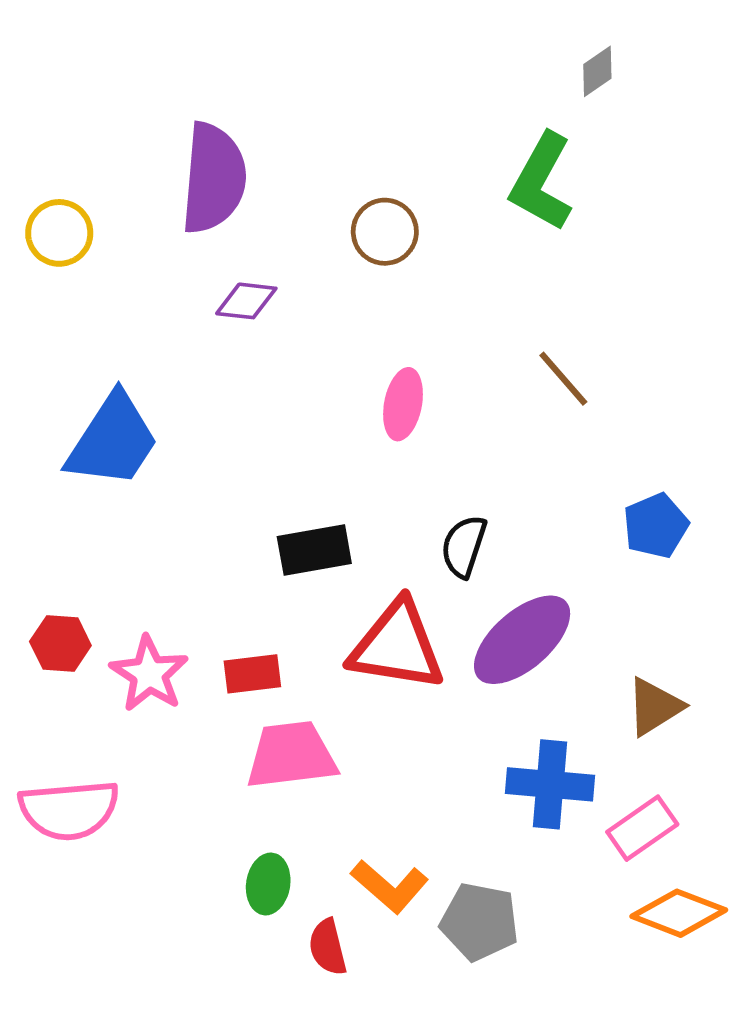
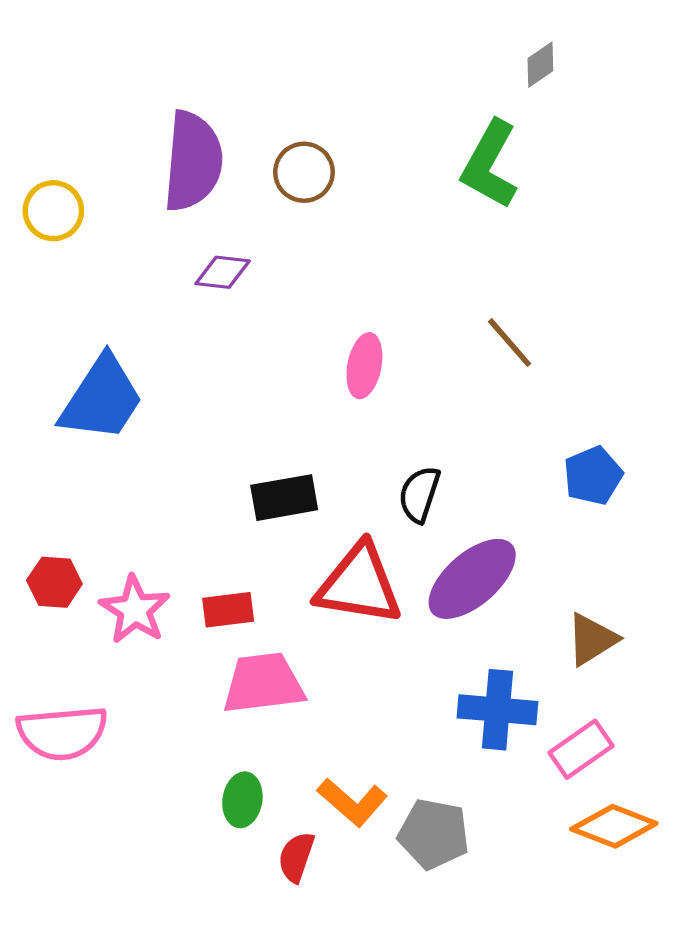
brown circle: (385, 232) -> (304, 172), moved
red semicircle: (328, 947) -> (296, 857), turned 33

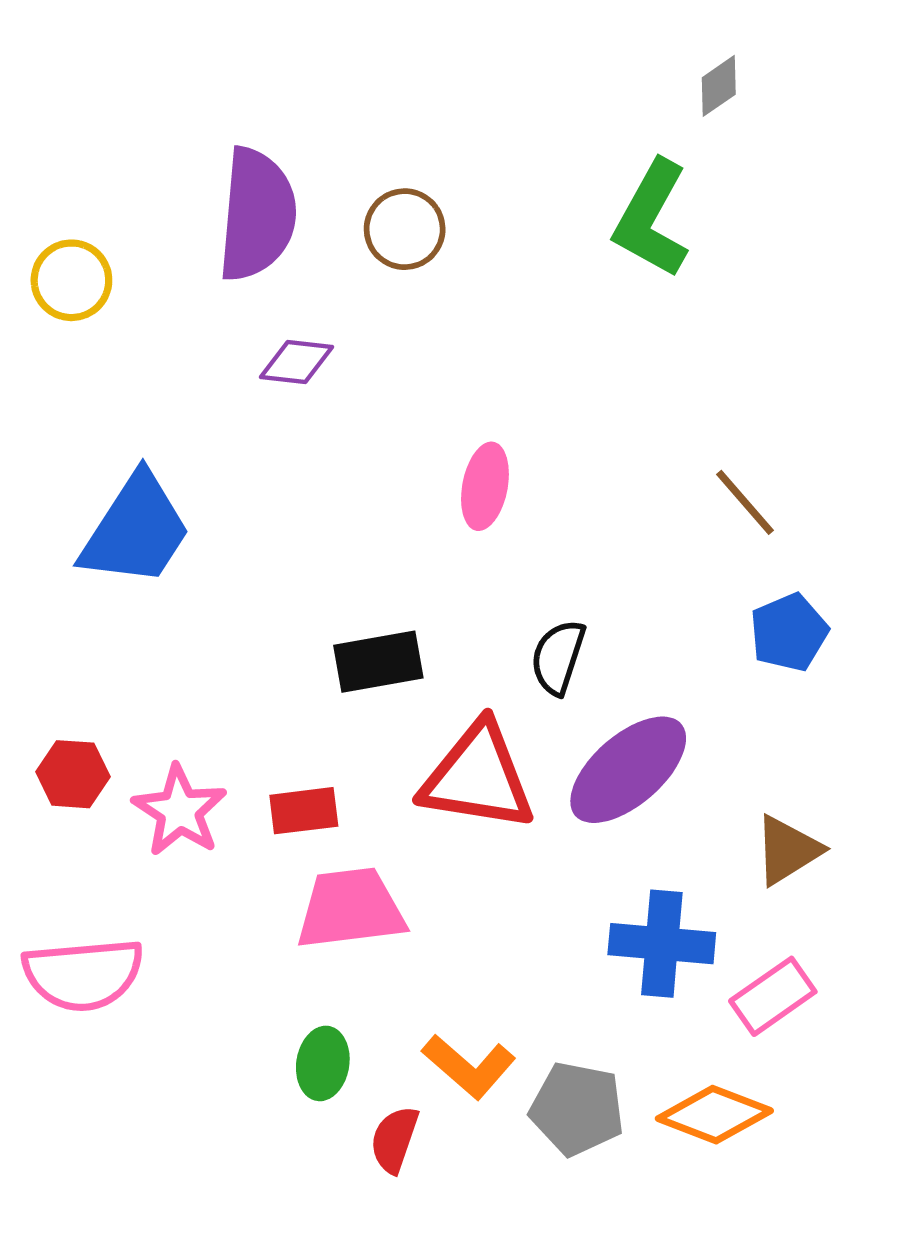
brown line: (510, 343) -> (745, 502), moved
orange diamond: (614, 826) -> (714, 1115), moved

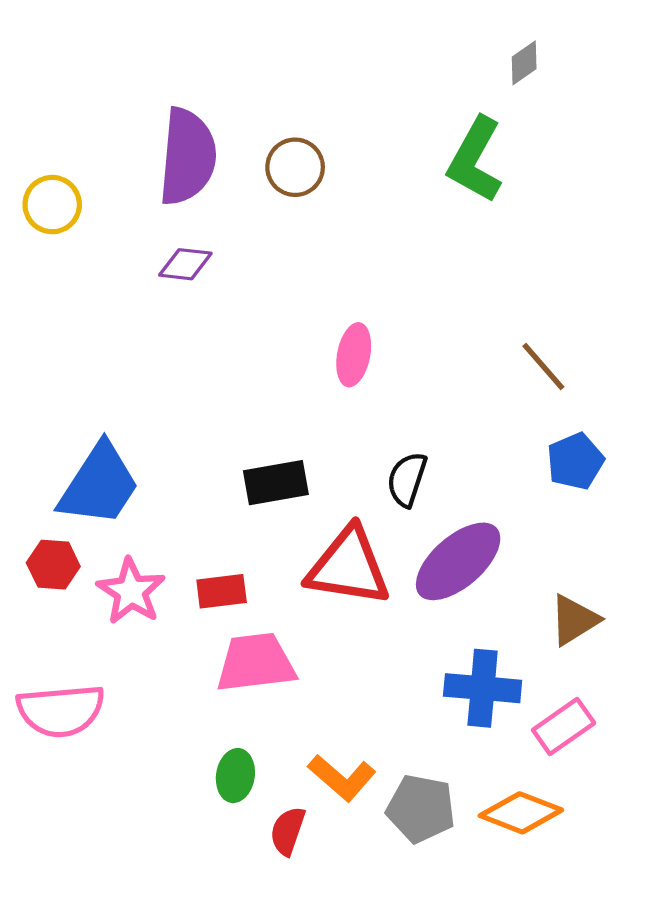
purple diamond: (296, 362) -> (185, 264), moved
blue trapezoid: (136, 530) -> (99, 485), moved

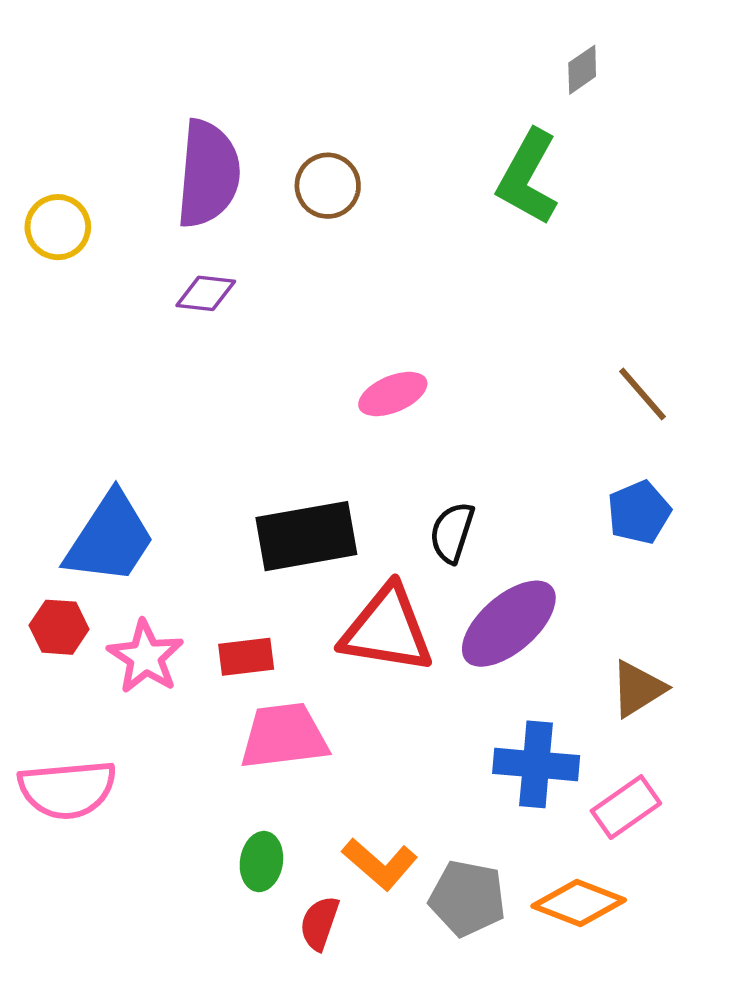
pink ellipse: (354, 355) -> (393, 394), turned 56
brown line: (543, 366) -> (643, 394), moved
black rectangle: (276, 483) -> (306, 536), size x1.4

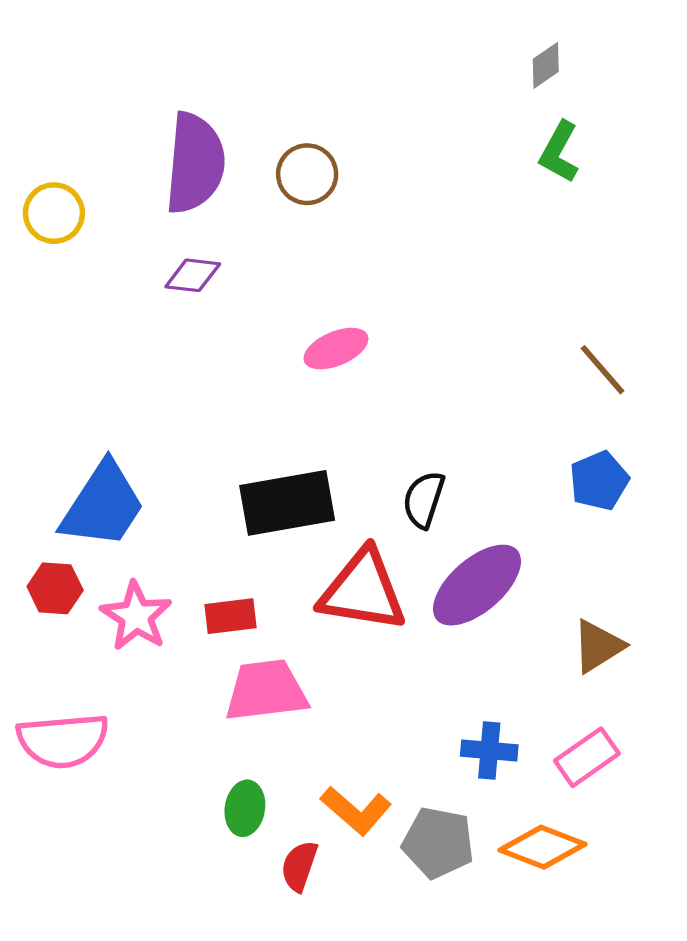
green L-shape: (528, 177) -> (559, 152), moved, size x0.7
pink ellipse: (393, 394) -> (336, 349), moved
blue cross: (536, 764) -> (489, 751), moved, size x0.7

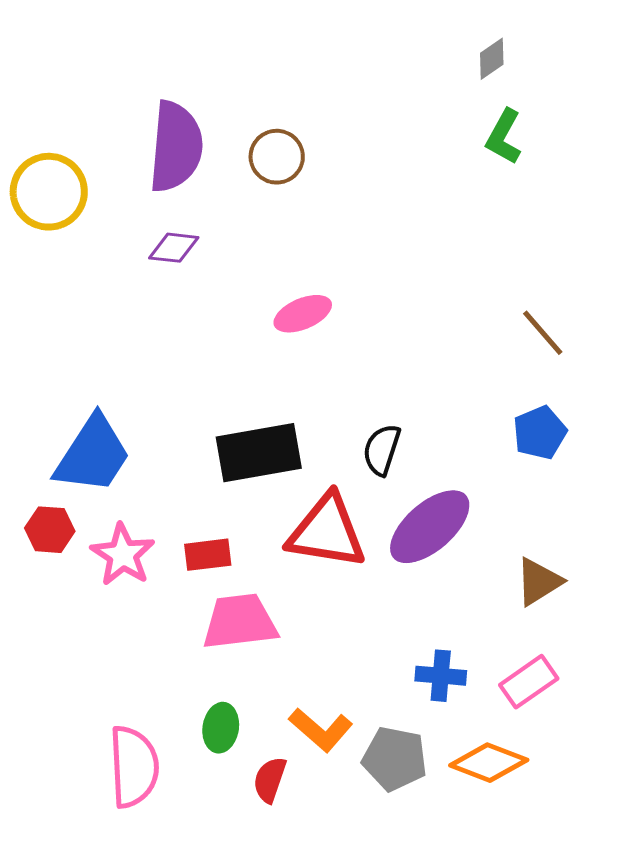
yellow circle: (54, 213) -> (49, 192), size x1.4
pink semicircle: (63, 741) -> (134, 767), moved, turned -88

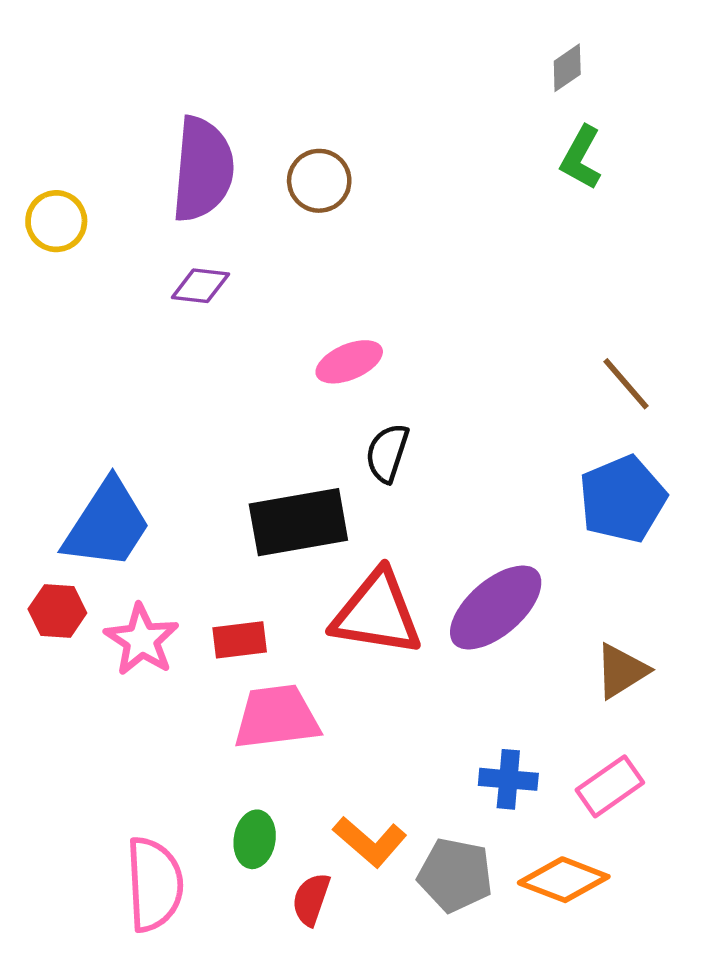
yellow circle: (49, 192) -> (56, 221), size x0.7
blue pentagon: (540, 433) -> (623, 499), size x1.4
black semicircle: (382, 450) -> (387, 453), moved

